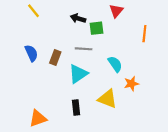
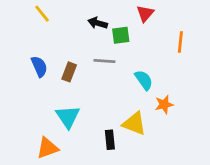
cyan triangle: (78, 74) -> (68, 117), moved, turned -30
black rectangle: (76, 108) -> (110, 140), moved

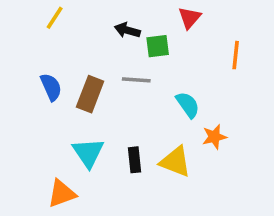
yellow line: (42, 14) -> (55, 18), turned 72
brown rectangle: (69, 72) -> (90, 94), size x1.4
black rectangle: (110, 140) -> (134, 160), moved

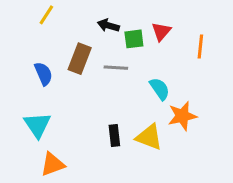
red triangle: (190, 18) -> (161, 31), moved
brown rectangle: (90, 94) -> (80, 59), moved
orange star: (214, 137) -> (182, 116), size x1.4
cyan triangle: (88, 153) -> (37, 125), moved

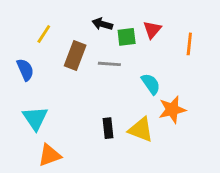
yellow line: (46, 15) -> (44, 34), moved
blue semicircle: (43, 74) -> (25, 70), moved

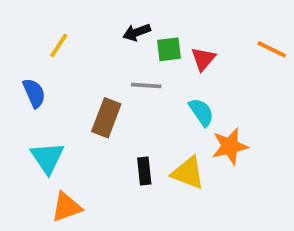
black arrow: (102, 24) -> (137, 32), turned -36
red triangle: (152, 30) -> (203, 59), moved
orange line: (189, 44) -> (272, 49), moved, turned -70
brown rectangle: (75, 55) -> (106, 118), moved

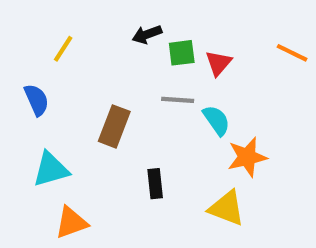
gray line: (146, 85) -> (178, 100), moved
cyan triangle: (47, 158) -> (51, 169), turned 48
yellow triangle: (188, 173) -> (227, 208), moved

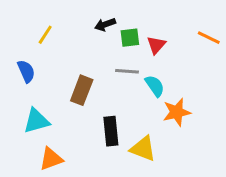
black rectangle: (155, 184) -> (111, 131), size x1.4
yellow triangle: (227, 208) -> (143, 149), moved

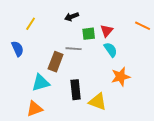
green square: (130, 38) -> (89, 34), moved
gray line: (127, 71) -> (74, 49), moved
cyan semicircle: (155, 86) -> (111, 50), moved
cyan triangle: (36, 121) -> (41, 83), moved

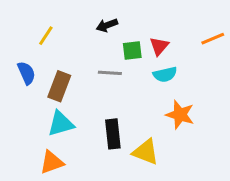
orange line: (143, 26) -> (213, 39), turned -49
cyan semicircle: (111, 50) -> (165, 74), turned 112
brown rectangle: (56, 62) -> (59, 86), moved
orange star: (121, 77) -> (180, 115), turned 30

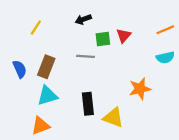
blue semicircle: (26, 73) -> (20, 69), moved
cyan semicircle: (165, 74) -> (165, 58), moved
orange star: (180, 115) -> (140, 89), turned -30

